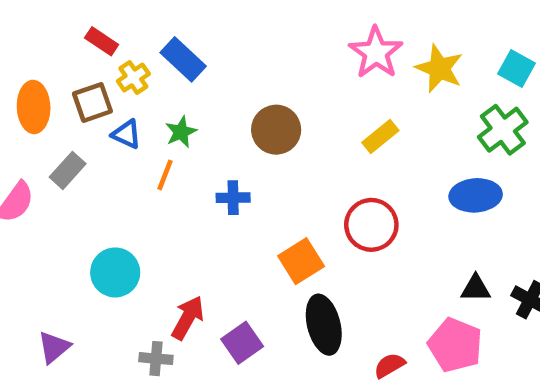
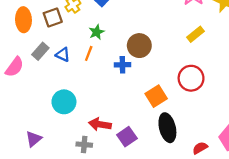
brown circle: (276, 130) -> (139, 46), moved
blue triangle: (127, 134) -> (63, 55), moved
red arrow: (188, 318) -> (100, 124), turned -110

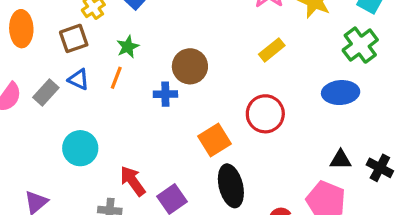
brown square: (53, 17) -> (74, 38), moved
gray rectangle: (40, 51) -> (46, 93), moved
red arrow: (100, 124) -> (133, 181), turned 45

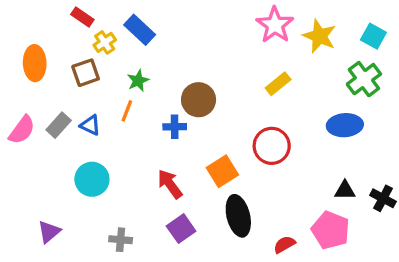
blue triangle: (79, 79) -> (90, 125), moved
red arrow: (133, 181) -> (170, 184), moved

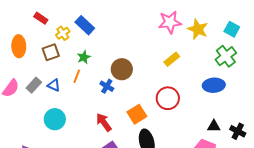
red rectangle: (82, 17) -> (41, 18), moved
pink star: (275, 25) -> (170, 22), turned 30
blue cross: (175, 127) -> (107, 86), turned 32

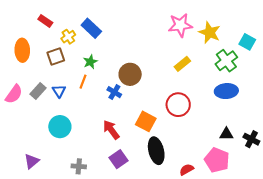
cyan square: (232, 29) -> (247, 42), moved
green cross: (226, 56) -> (226, 61), moved
blue triangle: (54, 85) -> (59, 91), turned 32
orange square: (137, 114) -> (146, 121), turned -30

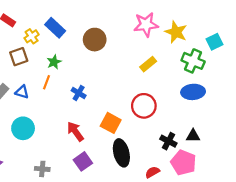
cyan square: (247, 42) -> (214, 42), turned 35
green cross: (226, 61) -> (193, 61), turned -30
brown circle: (130, 74) -> (95, 40), moved
blue triangle: (59, 91) -> (22, 92), turned -40
black cross: (251, 139) -> (168, 141), moved

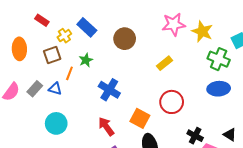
yellow rectangle: (148, 64) -> (164, 63), moved
orange line: (47, 82) -> (69, 73), moved
blue cross: (79, 93) -> (109, 90), size x1.5
black triangle: (193, 136) -> (230, 135), moved, turned 32

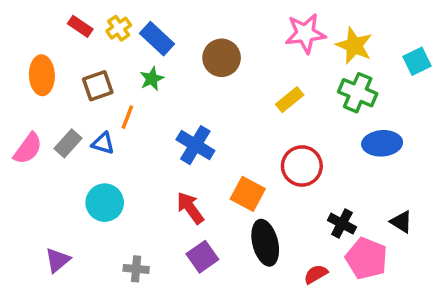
yellow cross: (64, 36) -> (119, 28), moved
green cross: (219, 59) -> (358, 93), moved
green star: (86, 60) -> (152, 79), moved

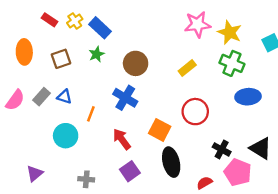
brown circle: (222, 58) -> (136, 63), moved
orange line: (127, 117) -> (91, 114), moved
black triangle: (401, 222) -> (261, 148), size x1.5

